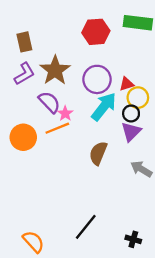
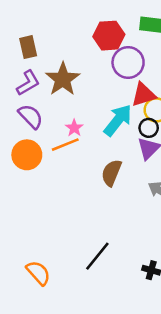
purple circle: (97, 79) -> (128, 62), moved
red triangle: (127, 84) -> (143, 95), size x1.5
purple semicircle: (49, 102) -> (31, 116), moved

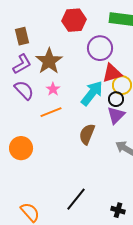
red hexagon: (109, 36) -> (74, 20), moved
pink star: (74, 128) -> (53, 89), moved
orange circle: (27, 155) -> (21, 148), moved

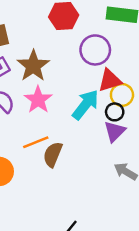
pink star: (53, 89) -> (38, 100), size x1.6
orange line: (51, 112) -> (36, 142), moved
brown semicircle: (87, 134) -> (53, 154), moved

